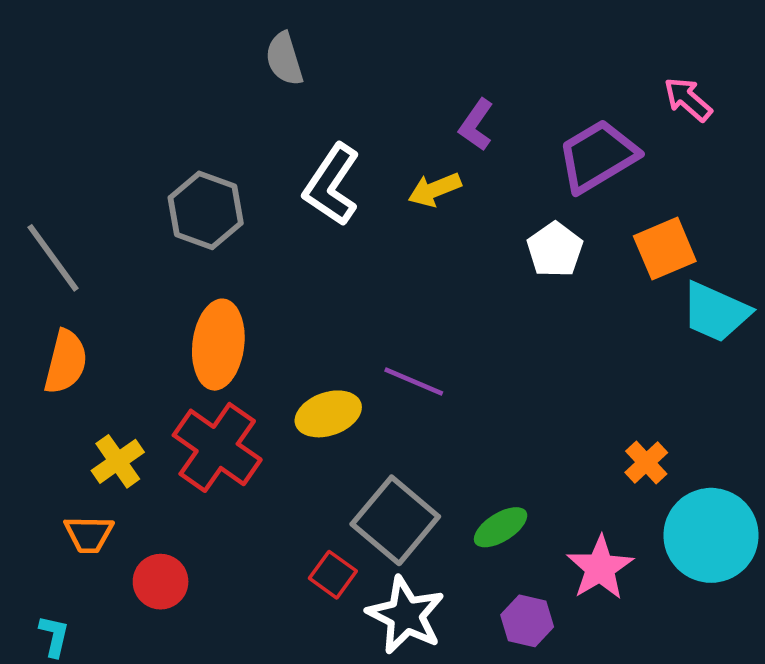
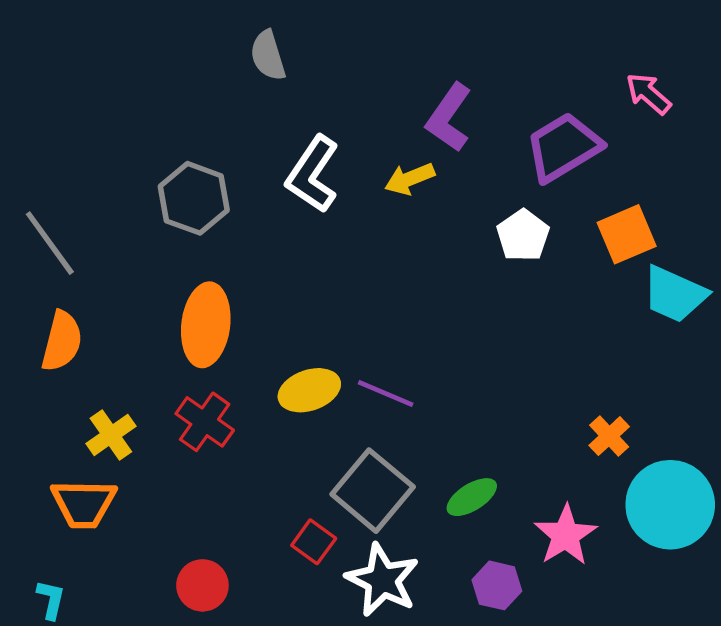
purple L-shape: (476, 125) -> (449, 118), size x1.4
purple line: (414, 382) -> (386, 393), moved
red cross: (217, 447) -> (205, 422), size x0.7
orange trapezoid: (89, 534) -> (84, 504), size x1.4
red circle: (161, 582) -> (202, 585), moved

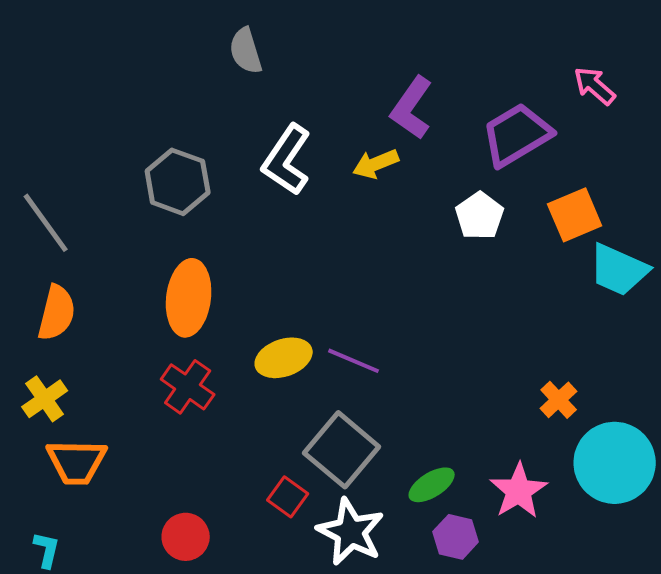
yellow cross: (111, 435) -> (45, 399), moved
green ellipse: (472, 497) -> (432, 485), moved

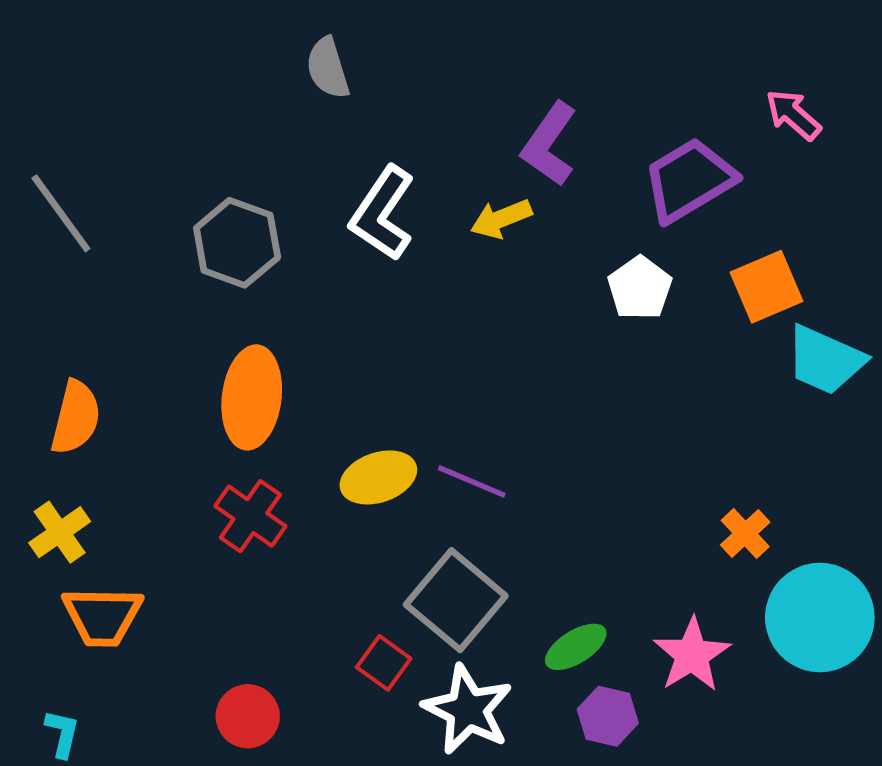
gray line: (46, 223) -> (61, 213), moved

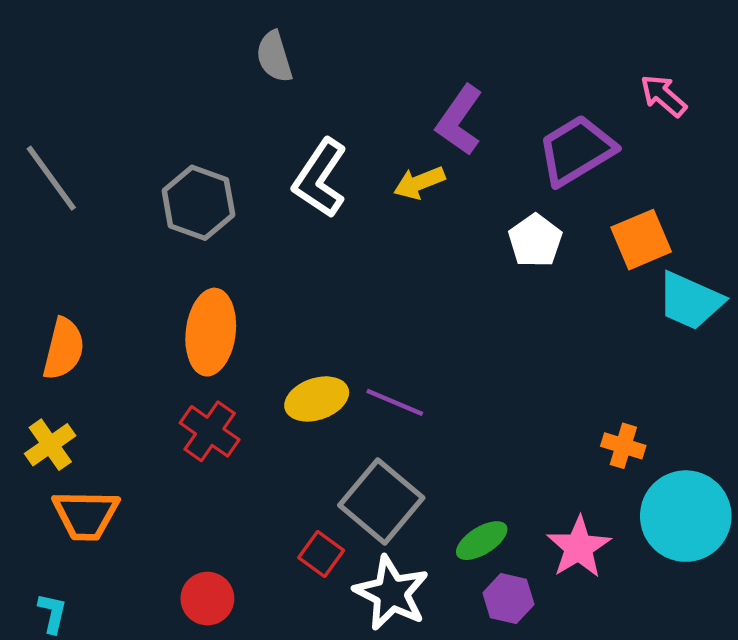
orange cross: (745, 533) -> (623, 446), turned -30

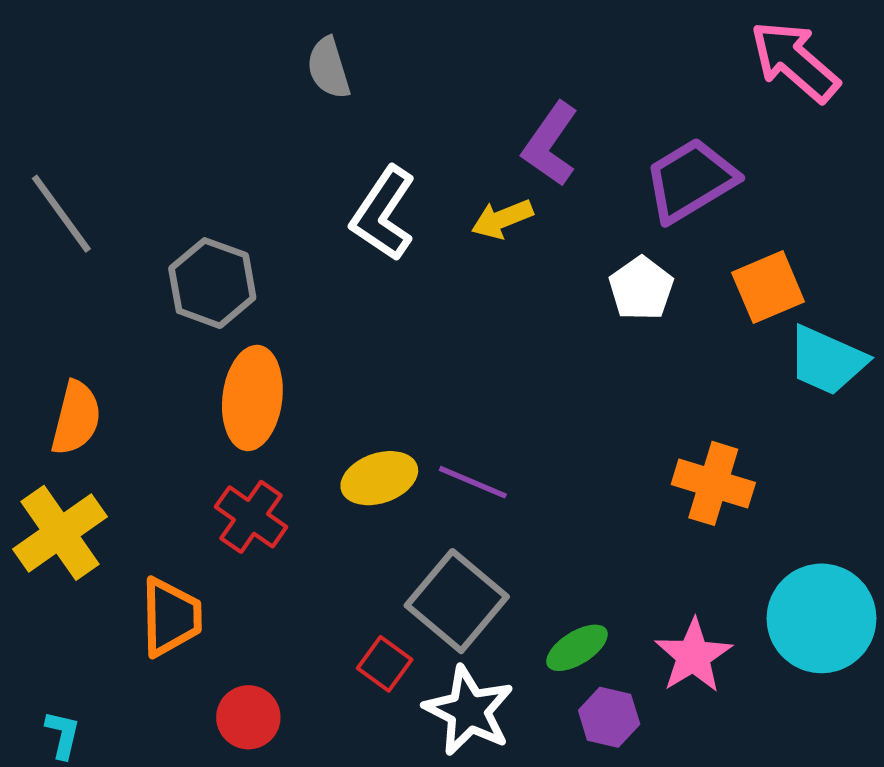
pink arrow: (663, 96) -> (795, 61), moved, size x1.6
gray hexagon: (198, 203) -> (212, 283), moved
yellow cross: (50, 445) -> (60, 533), size x1.5
orange cross: (623, 446) -> (713, 483), moved, size x1.5
orange trapezoid: (86, 515) -> (171, 617), moved, turned -92

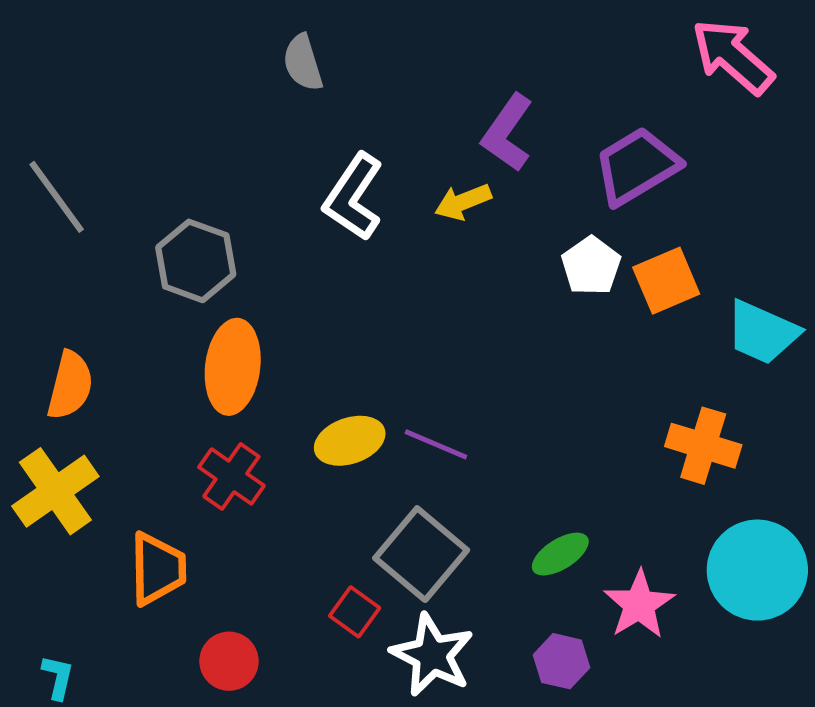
orange square: (768, 287) -> (666, 281), moved
orange cross: (713, 483) -> (703, 446), moved
green ellipse: (577, 648) -> (560, 554), moved

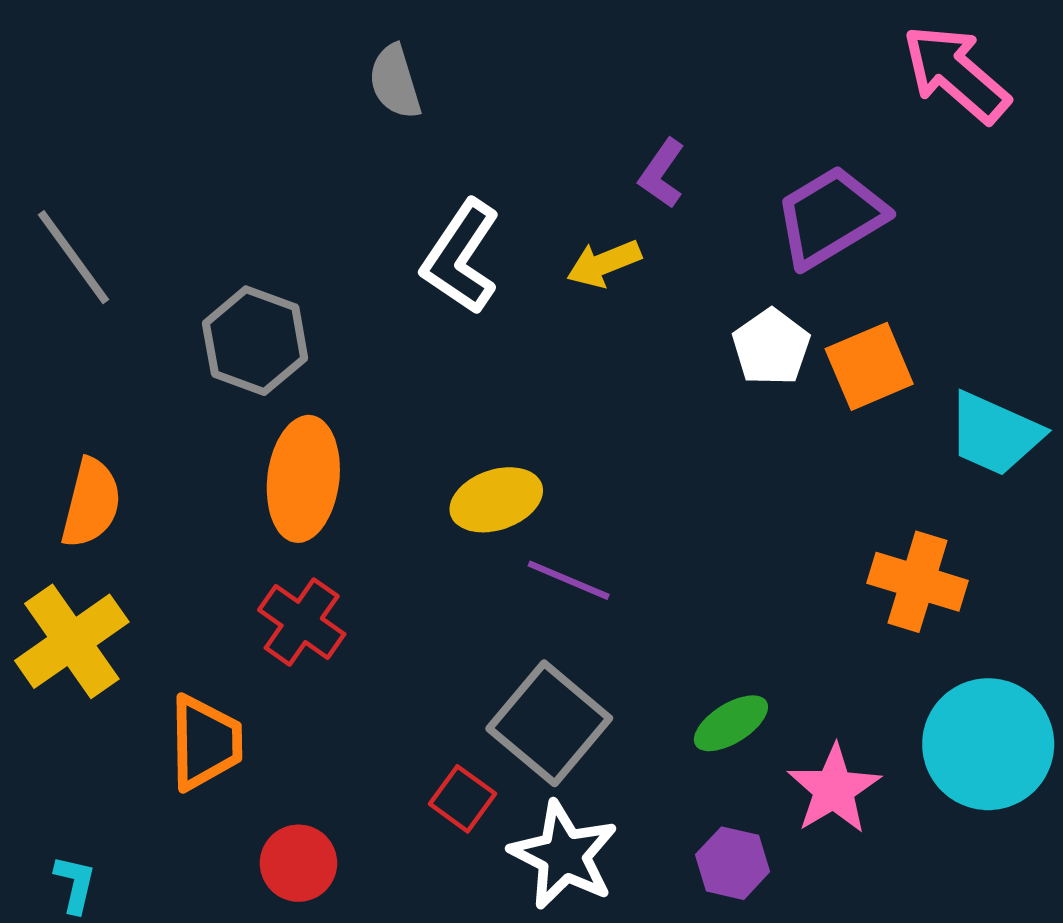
purple L-shape: (507, 133) -> (662, 173), size x0.7
yellow ellipse: (350, 441) -> (496, 500), moved

